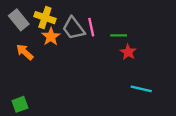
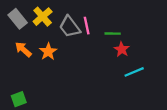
yellow cross: (45, 18) -> (43, 17), turned 30
orange star: (51, 37) -> (48, 52), moved
cyan line: (141, 89) -> (134, 72), moved, turned -36

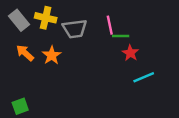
yellow cross: (43, 17) -> (46, 18), turned -36
pink line: (87, 26) -> (110, 25), moved
gray trapezoid: (70, 27) -> (75, 29), turned -60

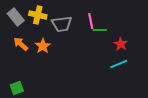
red star: (130, 53) -> (121, 44), moved

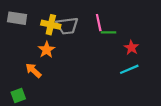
yellow cross: (38, 15) -> (51, 25), moved
gray rectangle: (16, 17) -> (17, 18), turned -42
orange arrow: (21, 44) -> (33, 70), moved

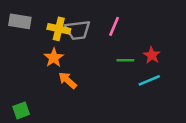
pink line: (99, 23) -> (114, 26), turned 35
green line: (109, 32) -> (125, 60), moved
orange arrow: (33, 70) -> (68, 80), moved

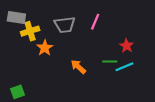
yellow cross: (59, 29) -> (30, 31), moved, turned -30
green line: (125, 60) -> (110, 61), moved
orange arrow: (68, 80) -> (78, 67), moved

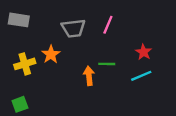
yellow cross: (30, 31) -> (25, 64), moved
green line: (110, 61) -> (107, 64), moved
orange arrow: (78, 67) -> (89, 76), turned 42

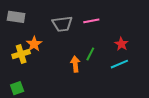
pink line: (108, 25) -> (91, 21), turned 56
orange star: (51, 54) -> (34, 44), moved
green line: (107, 64) -> (90, 54), turned -64

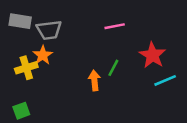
gray trapezoid: (62, 24) -> (49, 30), moved
red star: (121, 44) -> (152, 55), size x1.5
cyan line: (119, 64) -> (165, 80), moved

